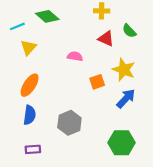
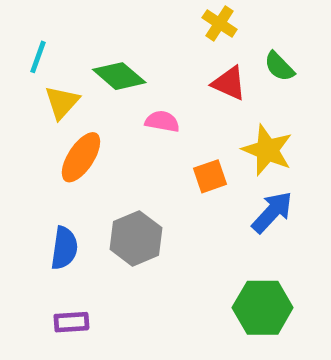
yellow cross: (102, 11) -> (220, 23), turned 32
green diamond: (47, 16) -> (119, 76), moved
cyan line: (17, 26) -> (38, 57), turned -48
orange ellipse: (30, 85) -> (81, 157), moved
gray hexagon: (69, 123) -> (136, 238), moved

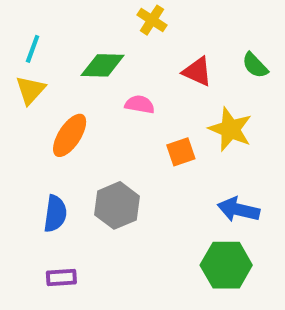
yellow cross: (220, 23) -> (152, 20), moved
green semicircle: (279, 66) -> (255, 65), moved
green diamond: (119, 76) -> (103, 65), turned -39
yellow triangle: (62, 102) -> (30, 90), moved
blue arrow: (272, 212) -> (239, 210), moved, turned -120

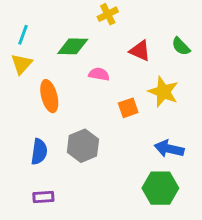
yellow cross: (152, 20) -> (108, 14), turned 30
orange ellipse: (70, 135) -> (49, 96), turned -48

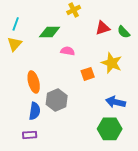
red triangle: (140, 51) -> (103, 28), moved, turned -42
orange ellipse: (49, 96) -> (34, 82), moved
blue semicircle: (39, 152) -> (35, 111), moved

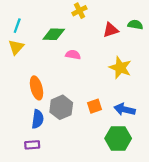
green semicircle: (124, 32) -> (135, 25), moved, turned 144
orange square: (88, 74) -> (94, 106), moved

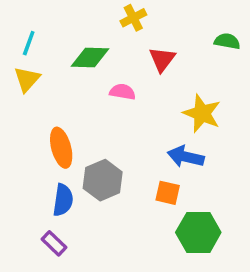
red triangle: (111, 30) -> (162, 59), moved, turned -35
orange square: (94, 106) -> (168, 193), moved, turned 32
blue arrow: (125, 109) -> (186, 157), moved
purple rectangle: (32, 145) -> (54, 243), turned 48

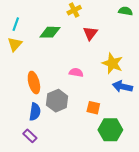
green semicircle: (227, 41) -> (125, 11), moved
pink semicircle: (123, 92) -> (76, 72), moved
blue arrow: (186, 157) -> (122, 87), moved

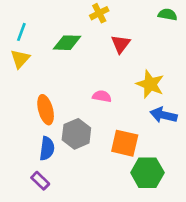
orange square: (93, 108) -> (125, 143), size x1.5

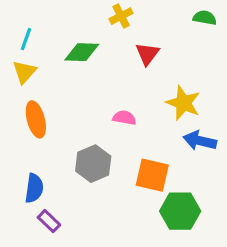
orange ellipse: (46, 110) -> (36, 119), moved
blue semicircle: (47, 149) -> (34, 188), moved

